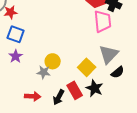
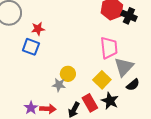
red star: (11, 12) -> (38, 29), moved
pink trapezoid: (103, 21) -> (109, 48), moved
purple star: (16, 56) -> (31, 108), moved

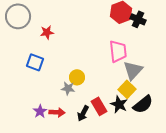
blue square: (31, 47) -> (35, 62), moved
yellow square: (102, 80) -> (127, 89), moved
black semicircle: (133, 85) -> (143, 104), moved, size x1.5

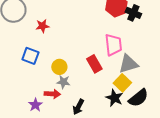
gray triangle: (133, 70) -> (128, 64), turned 30
yellow circle: (77, 77) -> (59, 67), moved
red rectangle: (99, 106) -> (94, 64), moved
red arrow: (57, 112) -> (52, 94), moved

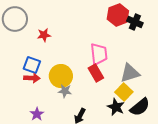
pink trapezoid: (113, 45) -> (99, 54), moved
yellow circle: (59, 67) -> (61, 76), size x1.5
red arrow: (52, 94) -> (32, 78), moved

